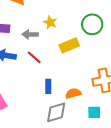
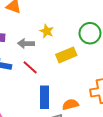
blue rectangle: (48, 86) -> (45, 97), size x1.5

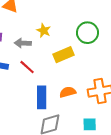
orange semicircle: (70, 104) -> (68, 92), moved

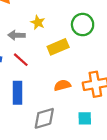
blue rectangle: (42, 97) -> (18, 93), moved

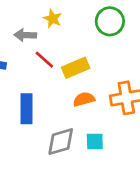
yellow rectangle: (58, 47) -> (76, 68), moved
red line: (21, 60) -> (44, 60), moved
cyan square: (85, 118) -> (95, 142), moved

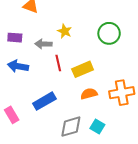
red line: (44, 60) -> (58, 63), turned 35
blue rectangle: (27, 109) -> (44, 101), turned 60
cyan square: (95, 142) -> (97, 127), turned 32

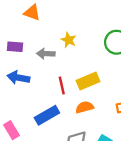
red line: (58, 63) -> (62, 86), moved
orange semicircle: (89, 94) -> (85, 107), moved

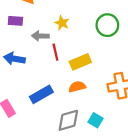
purple rectangle: (15, 47) -> (15, 21), moved
red line: (62, 86) -> (55, 52), moved

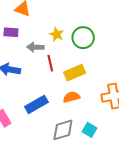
green circle: (107, 25) -> (83, 38), moved

